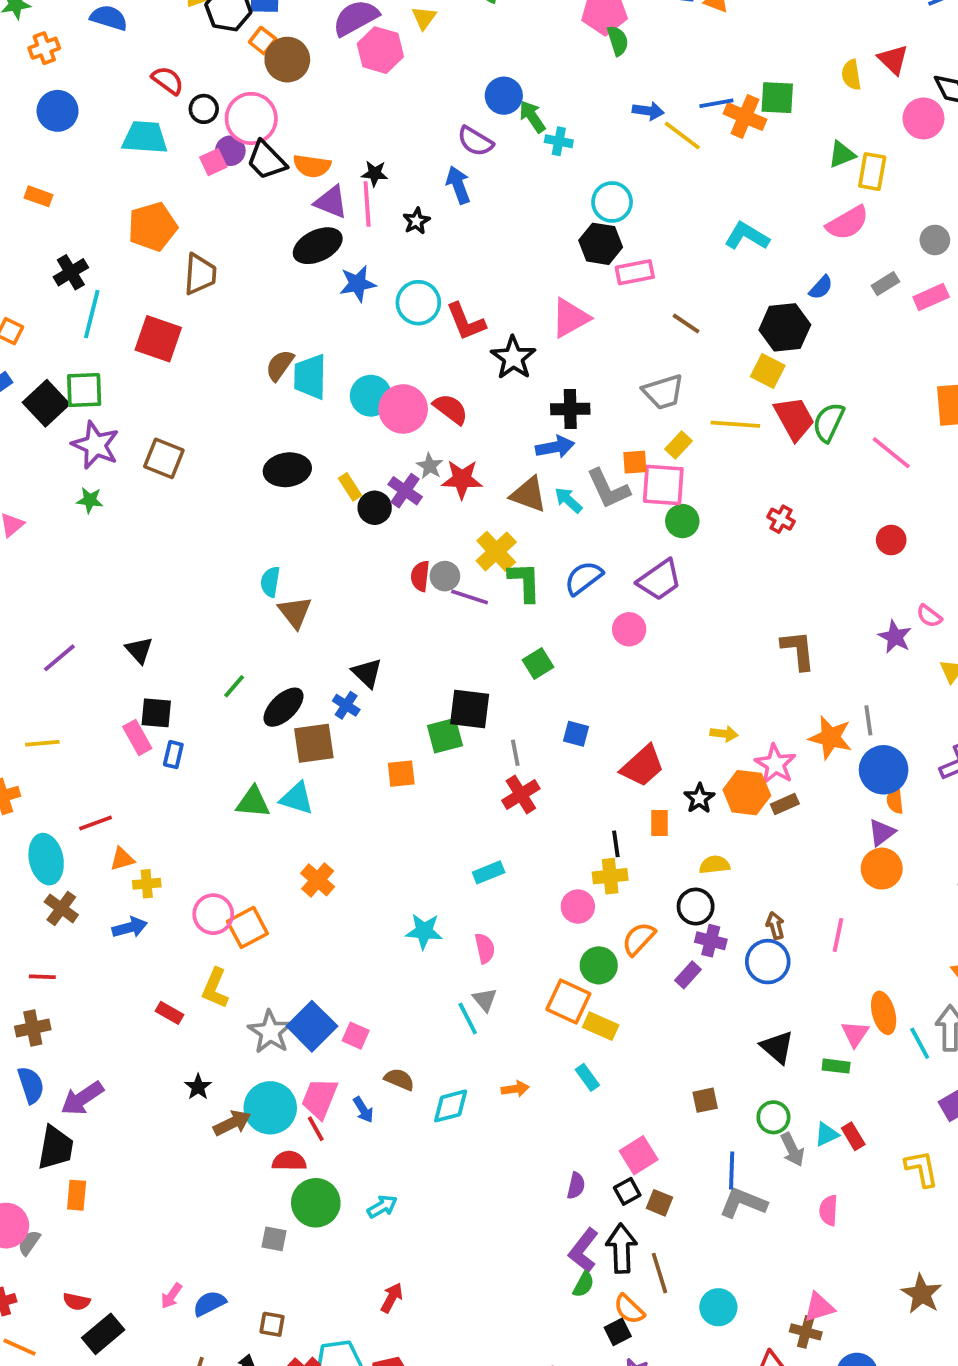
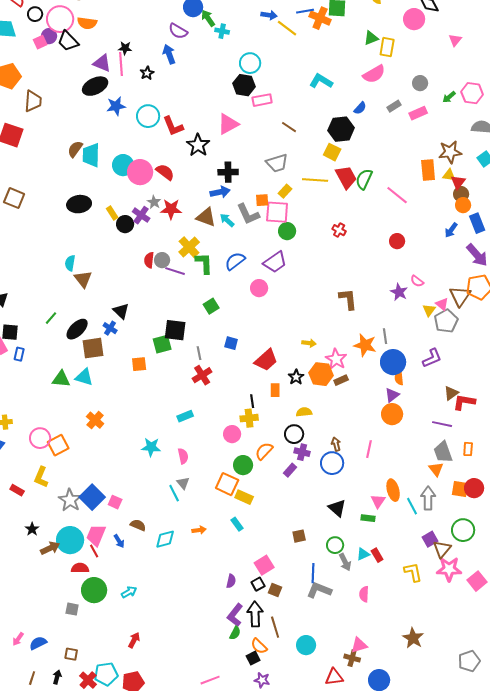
orange semicircle: (312, 166) -> (87, 23), moved

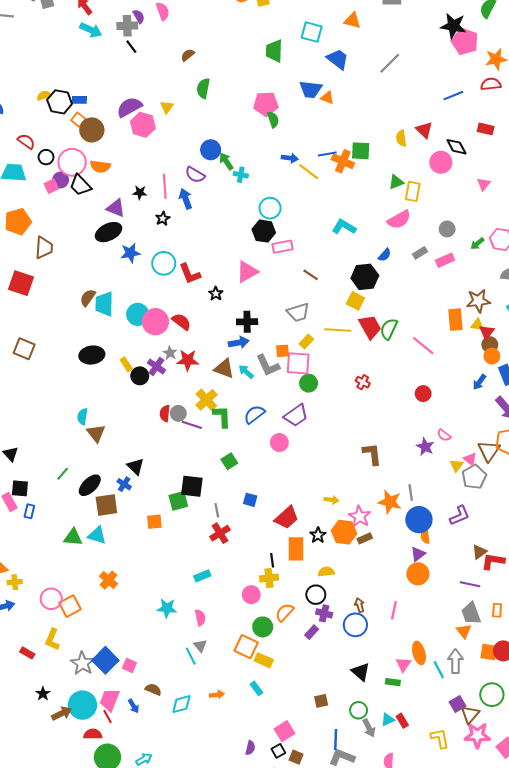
pink line: (121, 64) -> (165, 186), moved
black star: (198, 145) -> (216, 294), size x0.6
orange rectangle: (275, 390) -> (296, 549), size x1.6

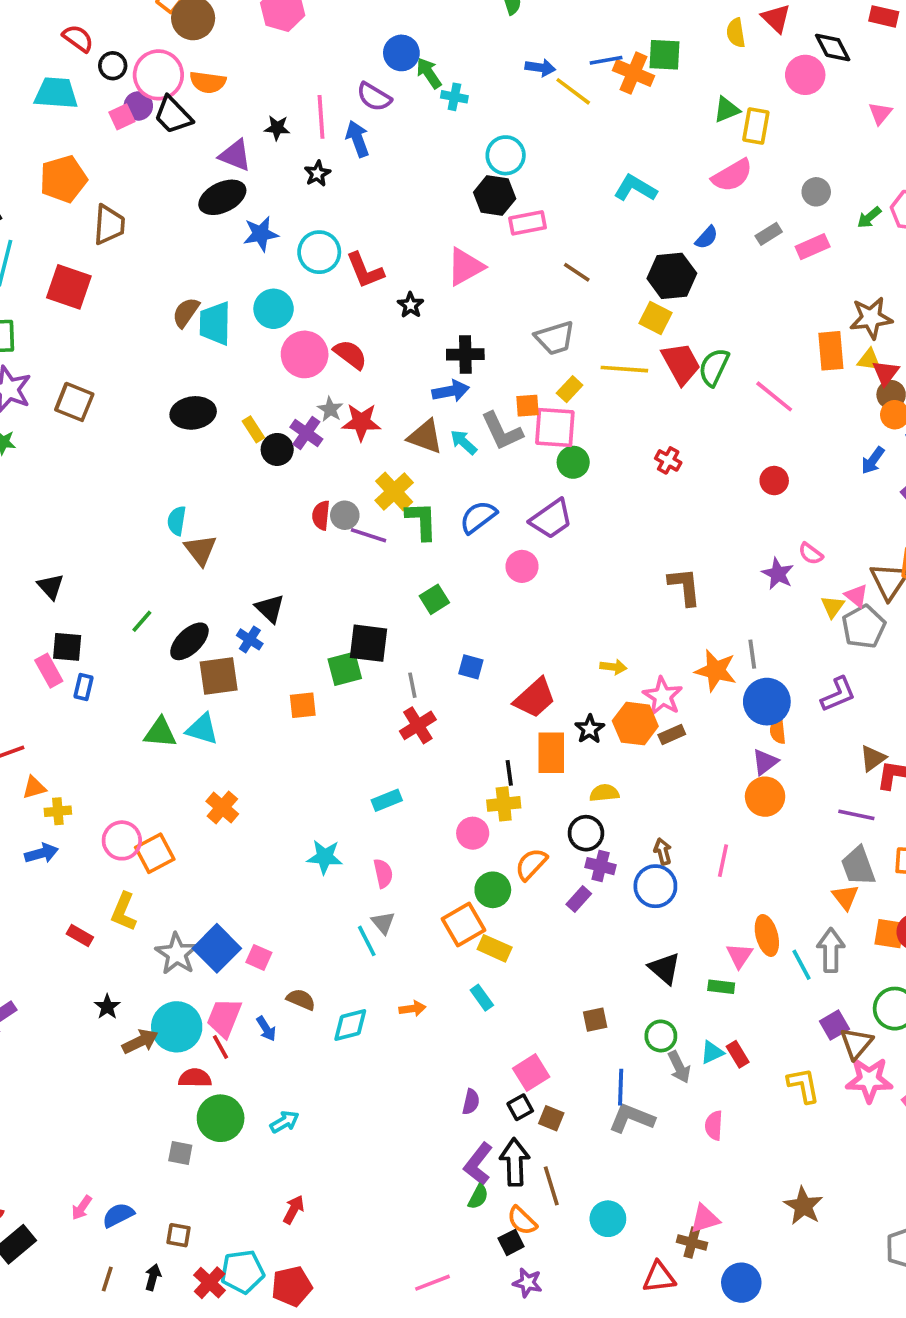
cyan circle: (138, 314) -> (274, 309), moved
orange square: (246, 647) -> (464, 925), turned 35

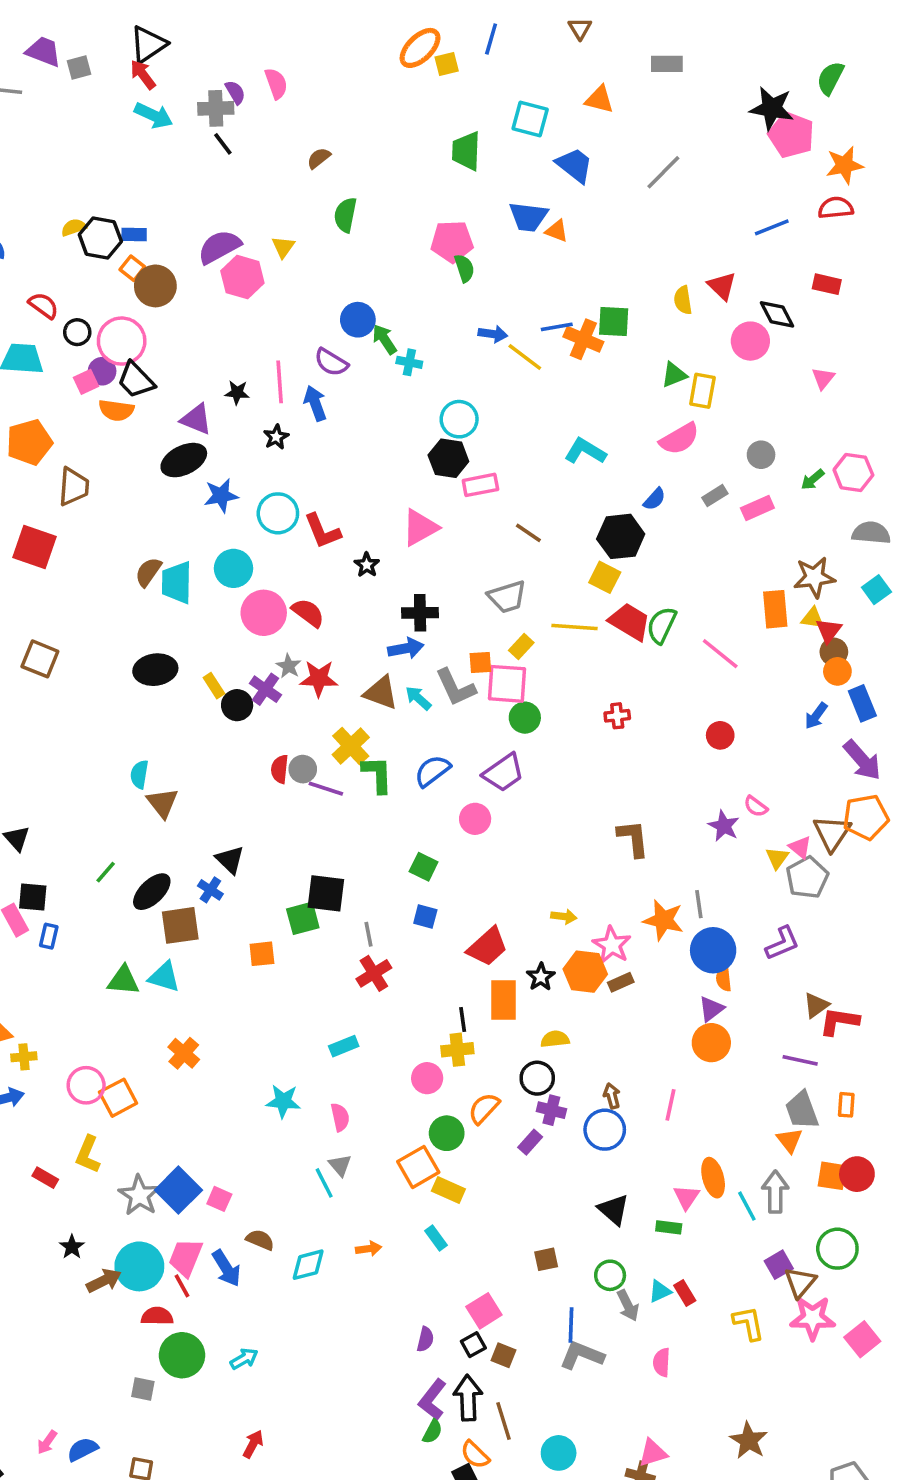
orange semicircle: (208, 82) -> (116, 410), moved
red trapezoid: (681, 364) -> (630, 622), turned -30
red cross: (668, 460) -> (617, 716), turned -35
green square: (434, 599) -> (424, 867), moved, turned -32
blue arrow: (266, 1029) -> (226, 1268), size x1.5

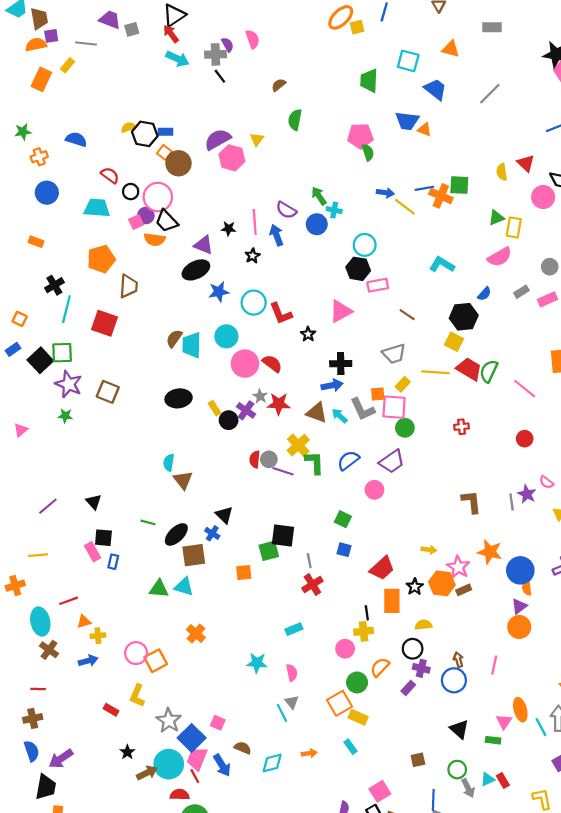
blue circle: (358, 320) -> (317, 224), moved
green line: (106, 872) -> (148, 522), turned 64
gray line: (699, 904) -> (512, 502), moved
blue square: (178, 1190) -> (192, 738), moved

